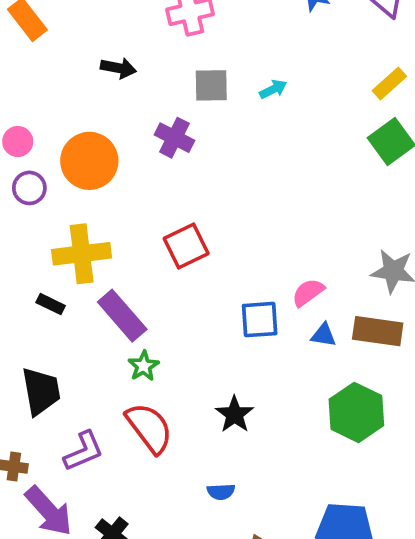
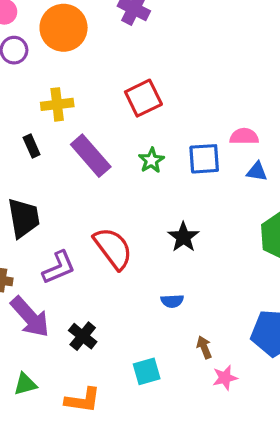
yellow cross: (82, 254) -> (57, 104), size x0.7
pink semicircle: (308, 292) -> (244, 136), turned 36
black rectangle: (51, 304) -> (32, 146), turned 40
green star: (144, 366) -> (151, 160), moved

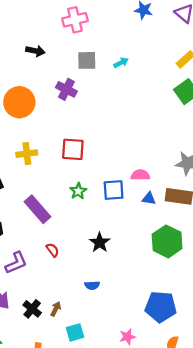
red square: (143, 98) -> (73, 149), turned 30
yellow cross: (57, 104) -> (27, 154), moved
purple rectangle: (91, 156) -> (38, 209), moved
red semicircle: (113, 248) -> (53, 250), size x0.5
brown arrow: (204, 347) -> (56, 309), moved, turned 48

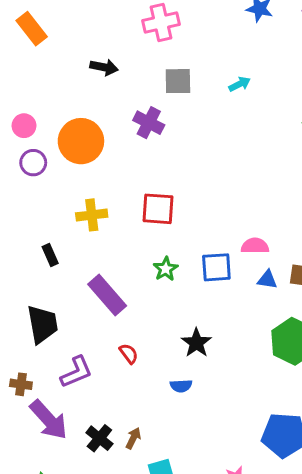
cyan arrow: (121, 63) -> (240, 84), moved
blue semicircle: (92, 285) -> (181, 386), moved

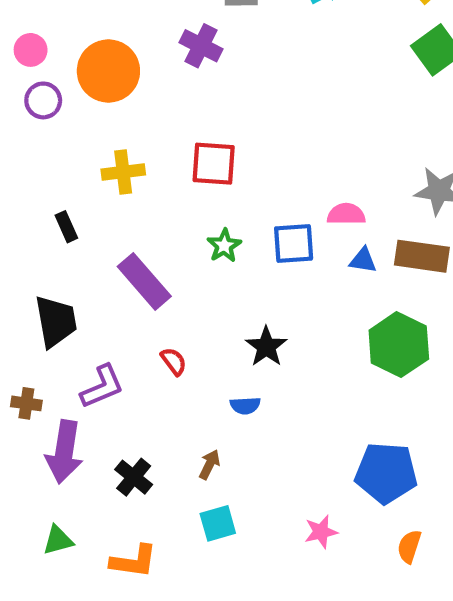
purple arrow: (49, 420) -> (64, 452), turned 51
brown arrow: (133, 438) -> (209, 464), moved

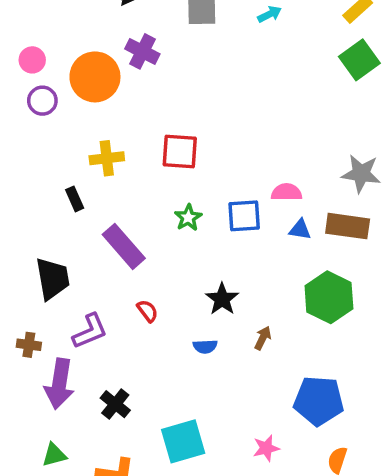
purple cross: (201, 46) -> (142, 51), moved
black rectangle: (66, 227) -> (75, 199), moved
brown arrow: (209, 464) -> (263, 338), moved
cyan square: (218, 523) -> (183, 441), size x1.5

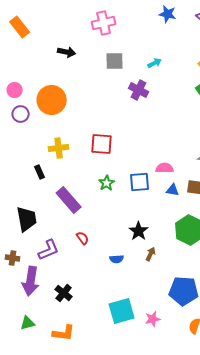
purple cross: (142, 51) -> (139, 90), moved
black star: (222, 299) -> (139, 231), moved
cyan square: (183, 441) -> (122, 311), moved

